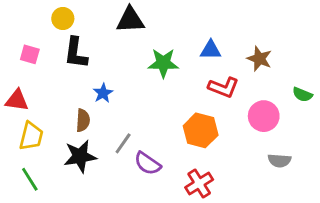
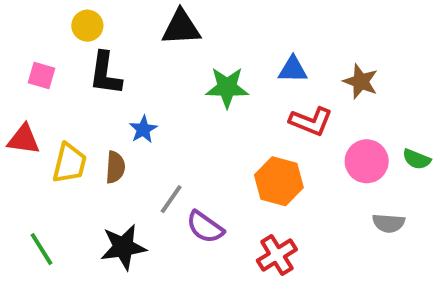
green semicircle: (302, 95) -> (417, 159), moved
yellow trapezoid: (31, 136) -> (69, 163), moved
black star: (80, 156) -> (123, 247), moved

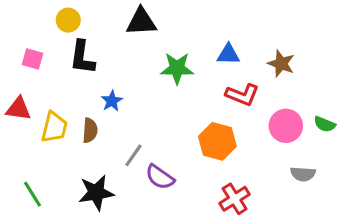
red cross: (277, 255) -> (235, 199), moved

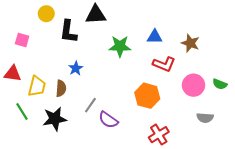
black L-shape: (82, 57) -> (68, 32), moved
black star: (96, 193) -> (55, 119), moved
green line: (32, 194) -> (22, 111), moved

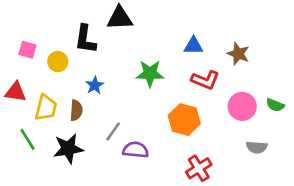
yellow circle: (46, 14) -> (58, 62), moved
green star: (120, 46) -> (150, 73), moved
purple semicircle: (108, 120) -> (135, 150), turned 150

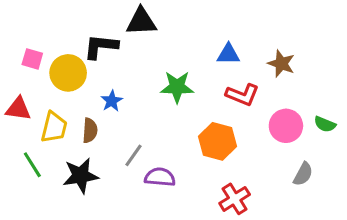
black L-shape: (85, 39) -> (101, 46), turned 88
yellow circle: (58, 62) -> (68, 73), size x1.5
gray semicircle: (257, 147) -> (303, 174), turned -66

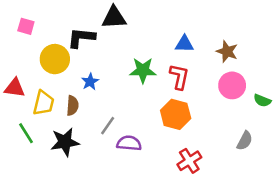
pink square: (32, 59) -> (26, 26), moved
red L-shape: (242, 95) -> (179, 77), moved, turned -100
pink circle: (286, 126) -> (232, 85), moved

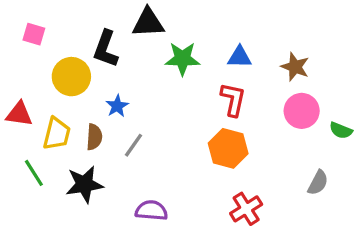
black L-shape: (81, 38) -> (106, 49), turned -76
green star: (143, 70) -> (182, 59), moved
gray line: (108, 126) -> (133, 145), moved
purple semicircle: (129, 143) -> (151, 210), moved

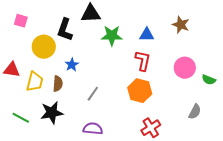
brown star: (295, 67) -> (181, 25), moved
gray line: (133, 145) -> (93, 94), moved
green line: (34, 173) -> (21, 118), moved, turned -30

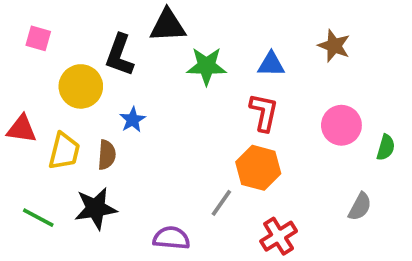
green semicircle: (209, 80) -> (386, 147), turned -96
gray line: (93, 94) -> (221, 203), moved

